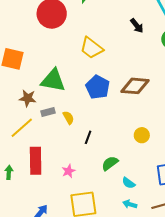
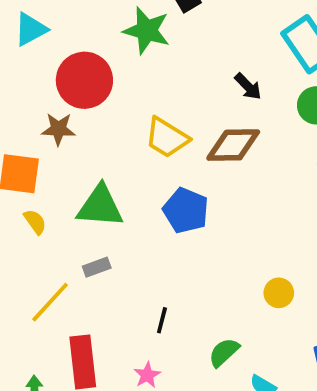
brown diamond: (135, 86) -> (233, 145), moved
brown star: (28, 98) -> (58, 129), moved
yellow semicircle: (68, 118) -> (35, 222), moved
black line: (88, 137) -> (162, 320), moved

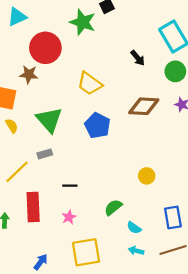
brown diamond: (233, 145) -> (144, 106), moved
green triangle: (100, 206) -> (49, 120), turned 40
black line: (162, 320) -> (70, 186), moved, turned 72

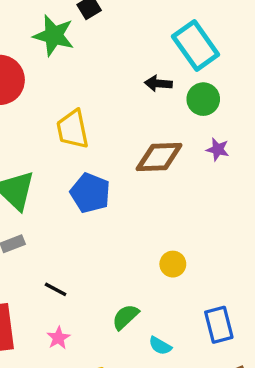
black arrow: (138, 58) -> (158, 84), moved, turned 140
yellow trapezoid: (90, 84) -> (73, 129), turned 48
black line: (70, 186) -> (56, 289), turned 32

